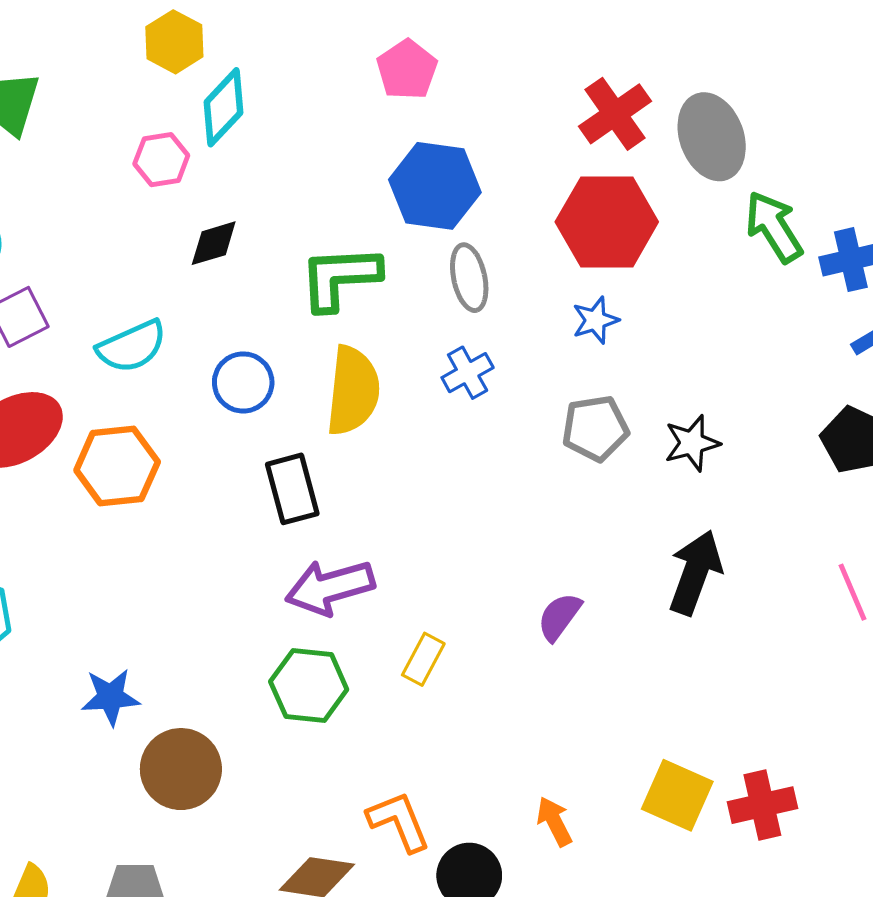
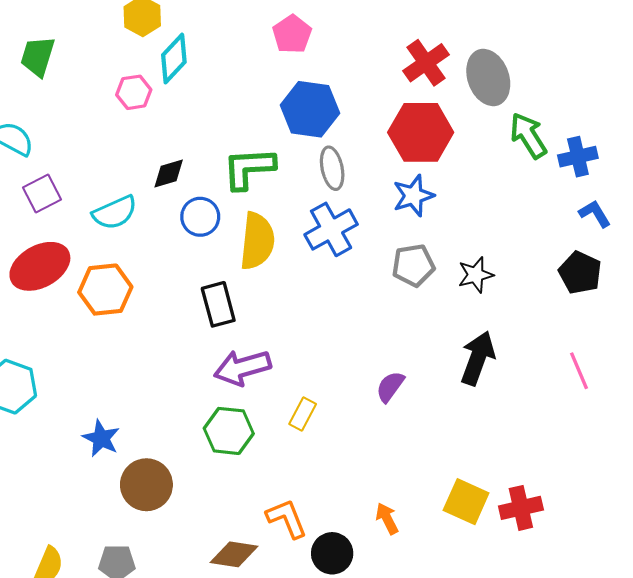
black diamond: (214, 243) -> (169, 174), moved
blue star: (595, 320) -> (413, 196), size x1.4
blue cross: (468, 373) -> (331, 229), size x1.6
blue circle: (243, 382) -> (200, 217), moved
blue star: (110, 697) -> (101, 438), turned 30

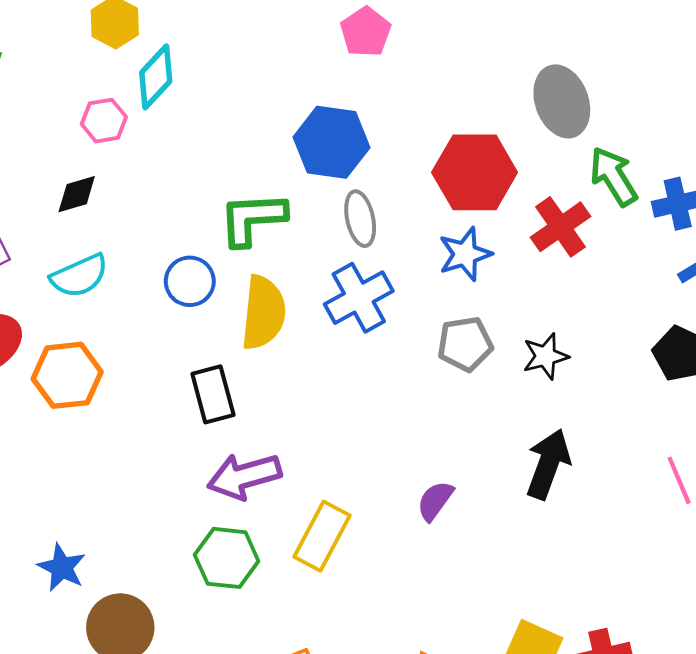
pink pentagon: (292, 34) -> (366, 32), moved
red cross: (426, 63) -> (560, 227), moved
black diamond: (169, 174) -> (77, 194), moved
yellow rectangle: (303, 414) -> (322, 536), size x1.6

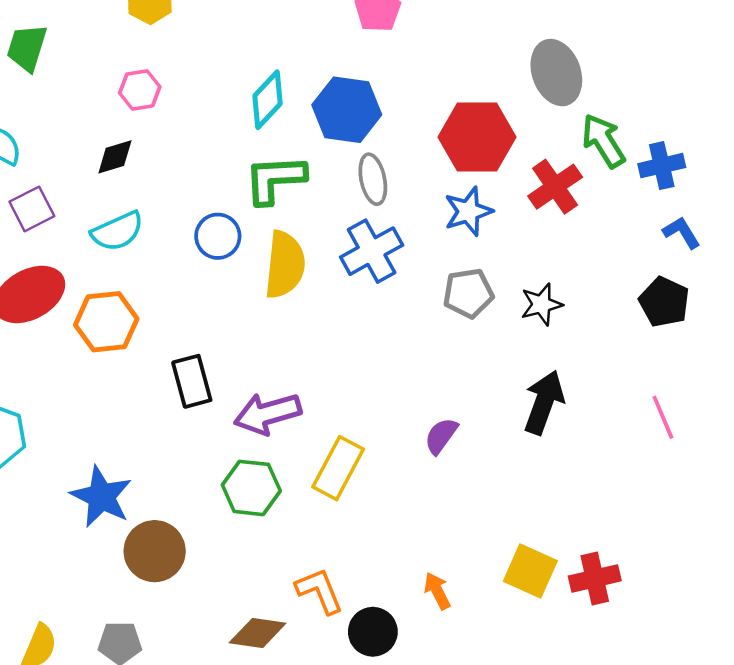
cyan diamond: (156, 77) -> (267, 100), moved
black rectangle: (213, 394) -> (192, 381), moved
blue star: (62, 568) -> (101, 497), size x1.4

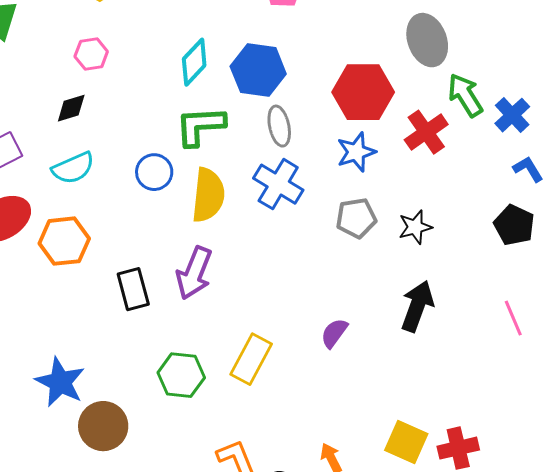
blue cross: (662, 166) -> (512, 115), turned -30
blue cross: (372, 251) -> (278, 184), turned -30
purple arrow: (267, 414) -> (194, 273), moved, turned -52

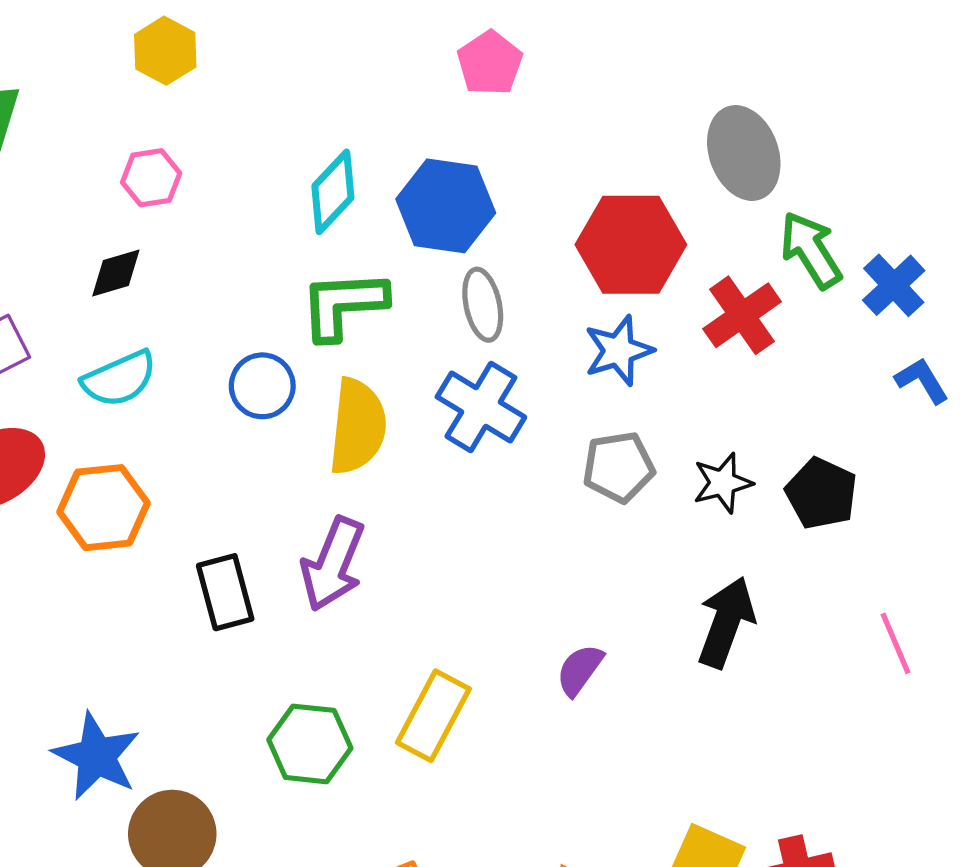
black pentagon: (514, 225) -> (821, 493), moved

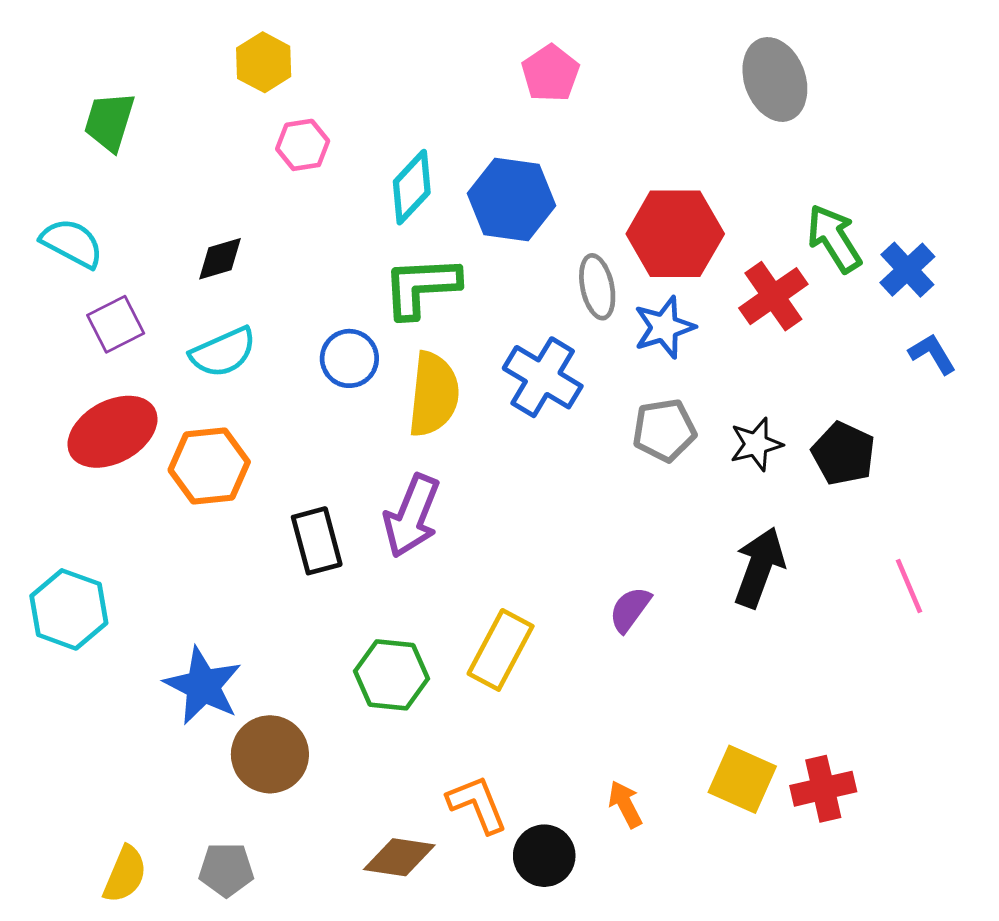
gray ellipse: (744, 153) -> (775, 79), moved
pink hexagon: (151, 178) -> (303, 145), moved
gray ellipse: (483, 305) -> (597, 287), moved

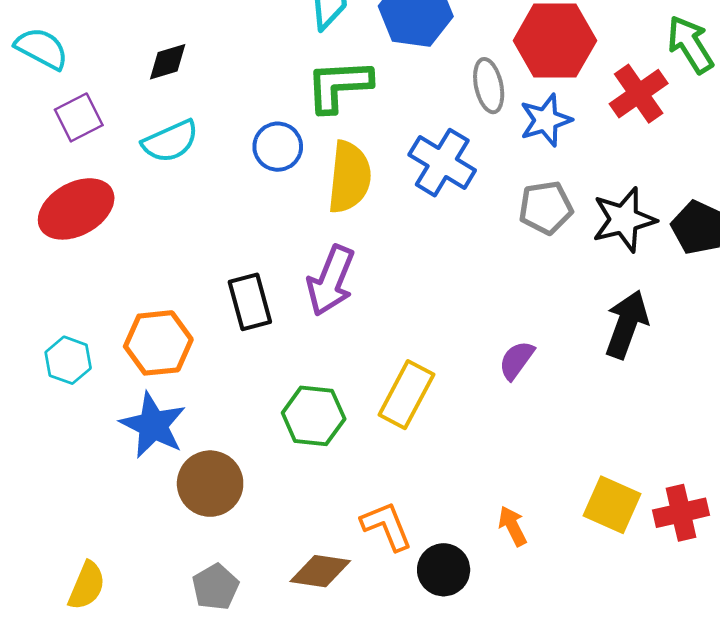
black star: (756, 444) -> (624, 220), size x1.4
orange hexagon: (209, 466) -> (158, 343), moved
cyan hexagon: (69, 609) -> (68, 360), moved, size x0.7
gray pentagon: (226, 870) -> (215, 587), moved, turned -30

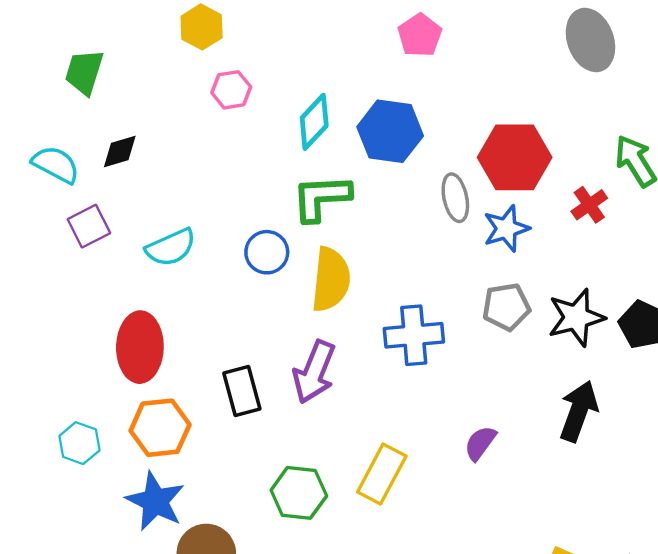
black diamond: (168, 62) -> (120, 151), moved
red cross: (639, 94) -> (589, 205), size x0.7
blue cross: (442, 163) -> (414, 335), moved, turned -36
red ellipse: (76, 209) -> (140, 347), moved, turned -60

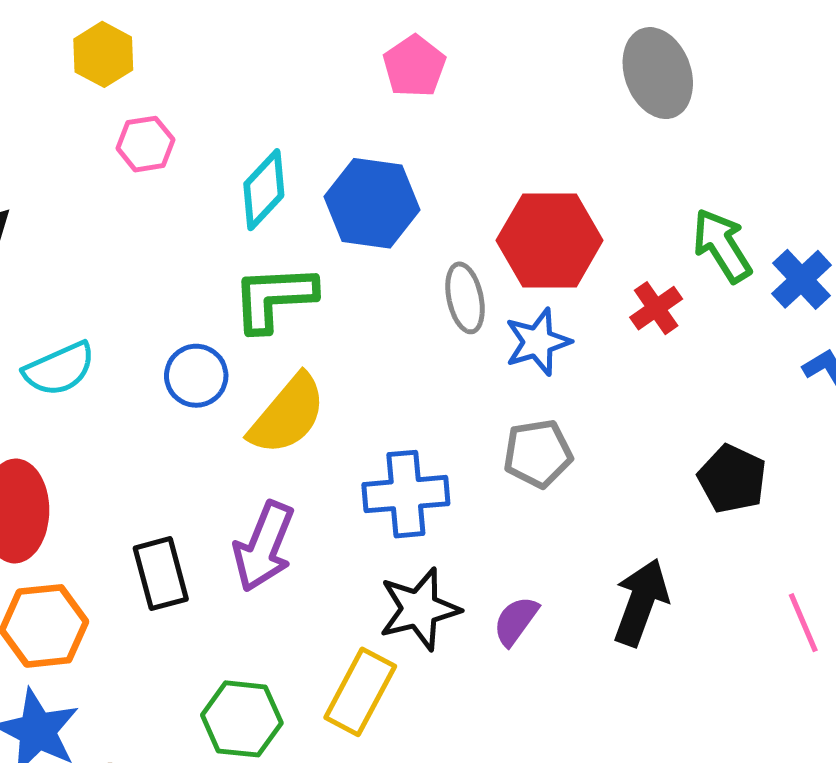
yellow semicircle: (331, 280) -> (288, 415), turned 34
black star: (576, 317) -> (419, 609), moved
purple semicircle: (480, 443) -> (516, 621), moved

